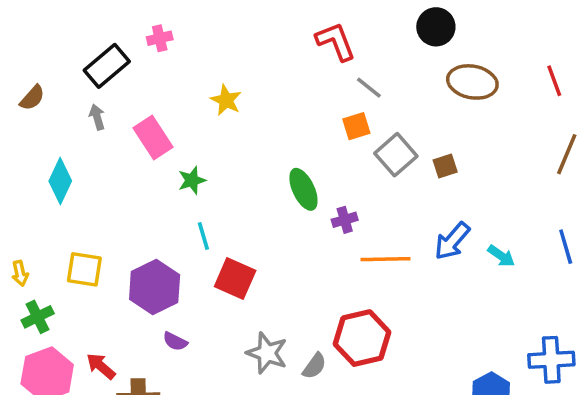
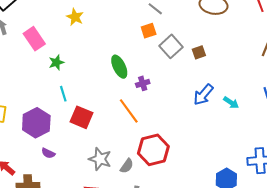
orange line: (385, 259) -> (129, 111), moved, turned 56

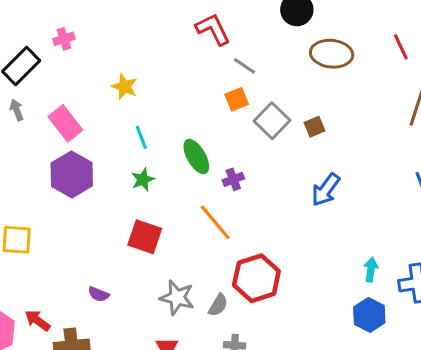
green star: (56, 62) -> (143, 180), moved
cyan line: (63, 94) -> (141, 137), moved
cyan arrow: (231, 103) -> (371, 270), moved, turned -112
purple hexagon: (36, 123) -> (72, 174), moved

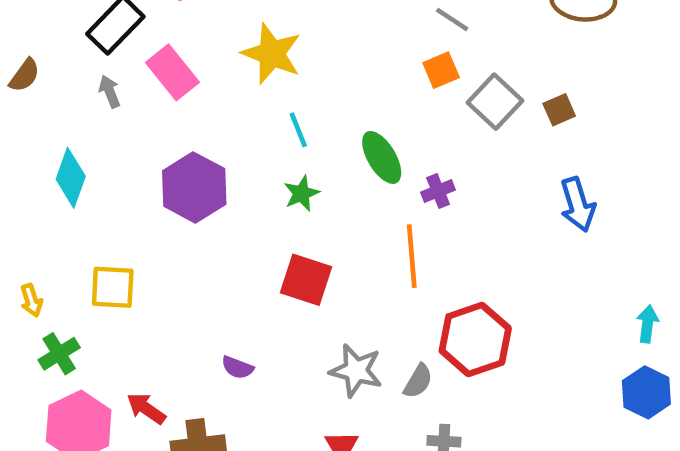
yellow star: (124, 87) -> (272, 54), size x1.5
pink rectangle: (65, 123) -> (172, 72), moved
blue arrow: (326, 190) -> (578, 204), turned -52
orange line: (215, 222) -> (412, 256), turned 36

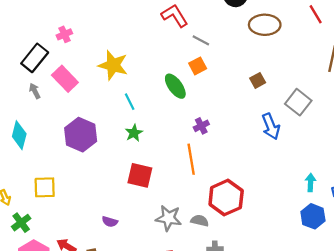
gray square: (495, 102) -> (298, 102), moved
green ellipse: (382, 157) -> (175, 86), moved
gray semicircle: (418, 381) -> (200, 221), turned -102

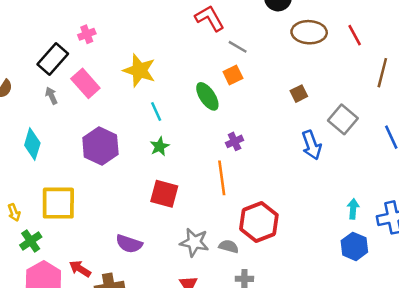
red line: (316, 14) -> (355, 35), moved
yellow square: (45, 187) -> (58, 203), size x1.4
purple semicircle: (110, 222) -> (129, 244), size x1.5

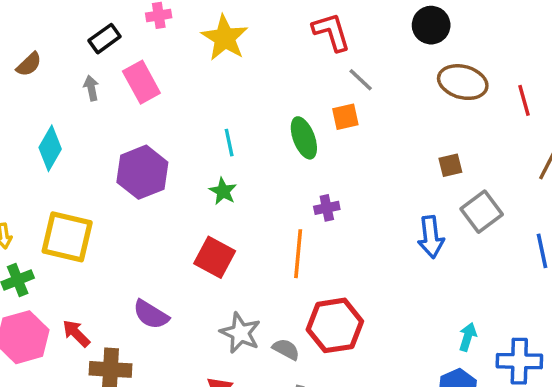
black rectangle: (53, 59) -> (105, 39), size x0.7
yellow star: (139, 70) -> (225, 38), moved
brown square: (299, 94) -> (450, 165), moved
green star: (160, 146) -> (223, 191), turned -30

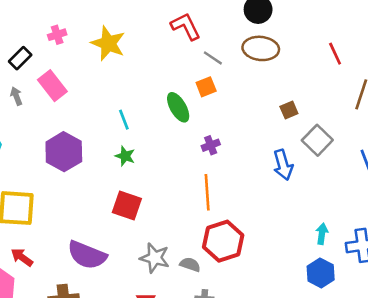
brown ellipse: (463, 82) -> (261, 48), moved
purple cross: (327, 208) -> (211, 145), moved
orange line: (298, 254) -> (207, 192), moved
purple semicircle: (151, 315) -> (87, 255), size x1.4
red arrow: (76, 333) -> (22, 257), moved

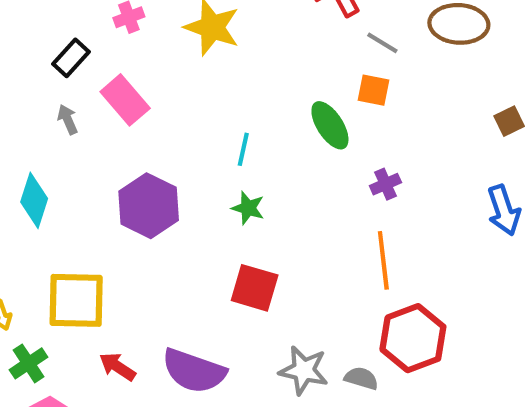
orange square: (206, 87) -> (374, 90), turned 36
cyan line: (124, 120) -> (243, 149), turned 36
red arrow: (22, 257) -> (117, 367), moved

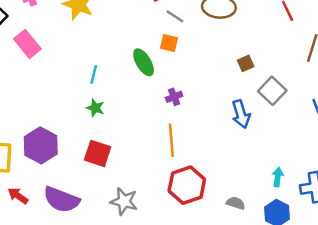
purple hexagon: (149, 206) -> (41, 145), moved
gray semicircle: (361, 378) -> (236, 203), moved

